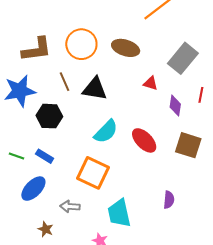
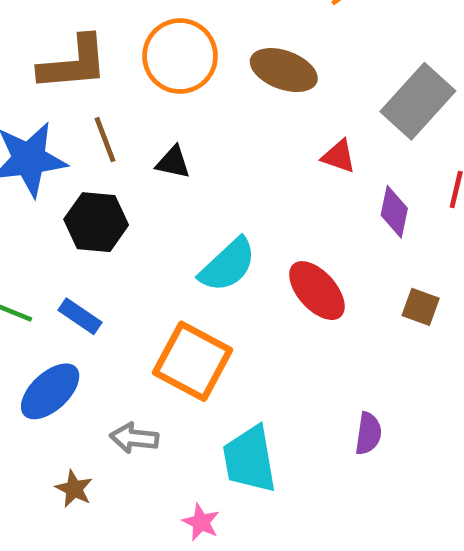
brown line: (64, 82) -> (105, 140), moved
black triangle: (95, 89) -> (173, 162), moved, size x0.6
brown square: (188, 145) -> (421, 307), size x0.6

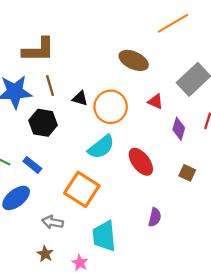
orange circle: (180, 56) -> (111, 107), moved
purple semicircle: (368, 433) -> (155, 217), moved
brown star: (74, 489) -> (45, 254), moved

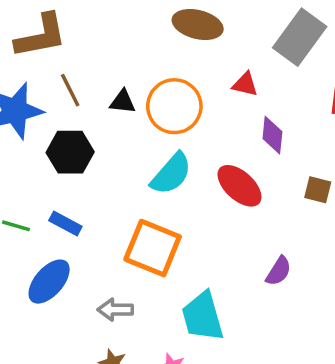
purple diamond: (179, 129) -> (272, 135), moved
purple semicircle: (155, 217) -> (279, 271), turned 30

